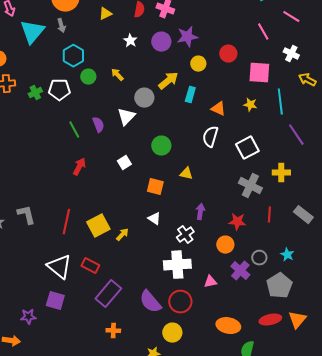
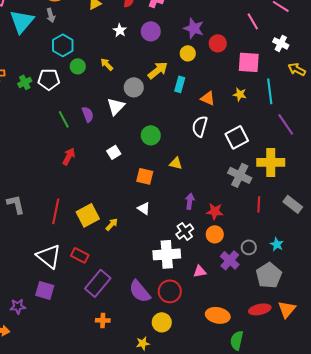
purple star: (187, 37) -> (194, 28), moved, turned 30
yellow cross: (281, 173) -> (271, 162), size x1.5
red star: (237, 222) -> (215, 211), moved
white cross: (185, 235) -> (185, 231), moved

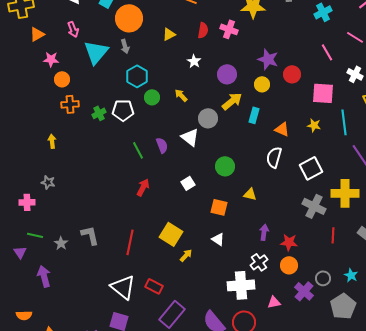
purple circle: (151, 31) -> (227, 74), moved
white triangle: (116, 106) -> (190, 137), turned -36
yellow square: (88, 215) -> (171, 234), moved, turned -30

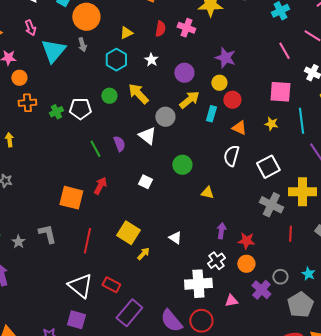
red circle: (292, 74) -> (232, 100), moved
cyan hexagon: (137, 76) -> (116, 60), moved
yellow arrow: (181, 95) -> (138, 94), size x1.6
white square: (188, 183) -> (145, 182), turned -32
orange square: (219, 207) -> (71, 198), moved, size x1.4

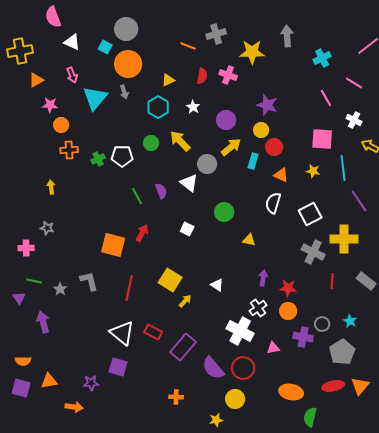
white cross: (198, 284) -> (240, 331), turned 32
purple cross: (261, 290) -> (303, 337), turned -30
purple rectangle: (129, 313) -> (183, 347), moved

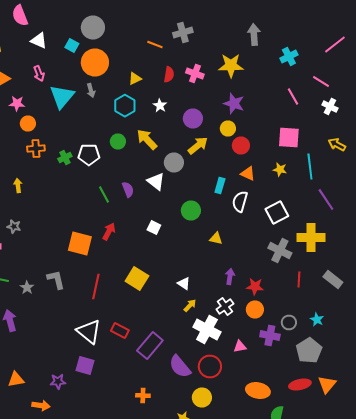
yellow star: (252, 52) -> (231, 66), moved
white cross: (354, 120) -> (330, 106), moved
cyan rectangle: (253, 161) -> (220, 186), moved
yellow arrow: (185, 301) -> (190, 306), moved

